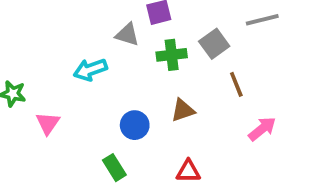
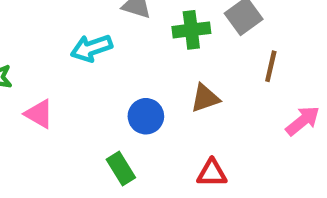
brown line: (236, 84) -> (271, 66), turned 35
pink triangle: (48, 123) -> (39, 114), turned -35

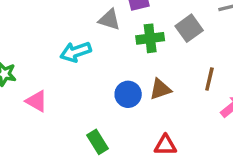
brown line: (271, 66) -> (209, 79), moved
blue circle: (146, 116) -> (128, 94), moved

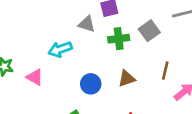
blue circle: (128, 94) -> (91, 84), moved
pink triangle: (36, 101) -> (35, 77), moved

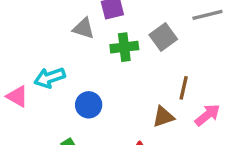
cyan arrow: (60, 49) -> (50, 78), moved
brown triangle: (127, 79) -> (163, 117), moved

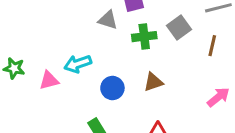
brown line: (184, 88) -> (212, 46), moved
pink triangle: (17, 96) -> (49, 80), turned -45
brown triangle: (163, 117) -> (153, 82), moved

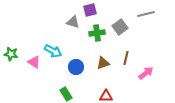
brown line: (212, 46) -> (126, 58), moved
cyan arrow: (78, 64) -> (53, 51), turned -132
pink triangle: (49, 80) -> (34, 62), turned 48

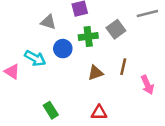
gray triangle: (73, 22) -> (48, 22), moved
blue circle: (76, 67) -> (63, 49), moved
pink arrow: (146, 73) -> (147, 85), turned 105

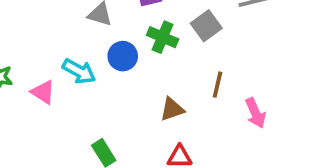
green cross: (88, 36) -> (163, 37), turned 30
brown triangle: (95, 73) -> (172, 109), moved

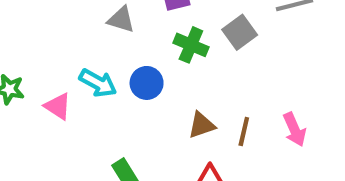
blue circle: (123, 56) -> (147, 83), moved
brown line: (218, 85) -> (244, 132), moved

